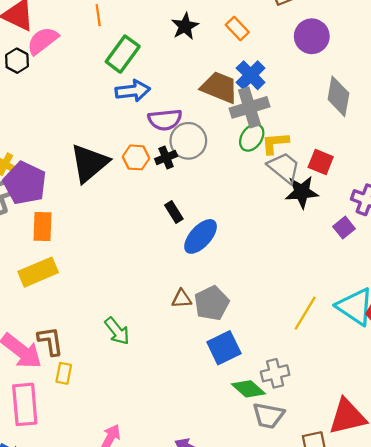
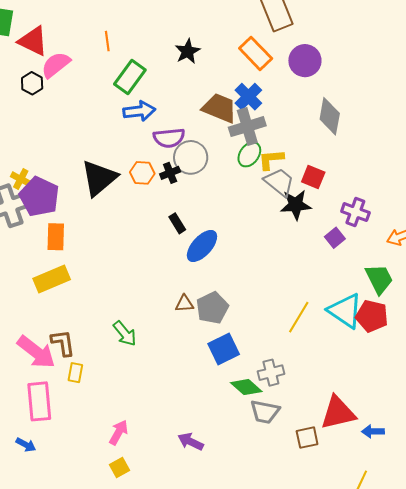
orange rectangle: (237, 28) -> (256, 53), moved, size x1.5

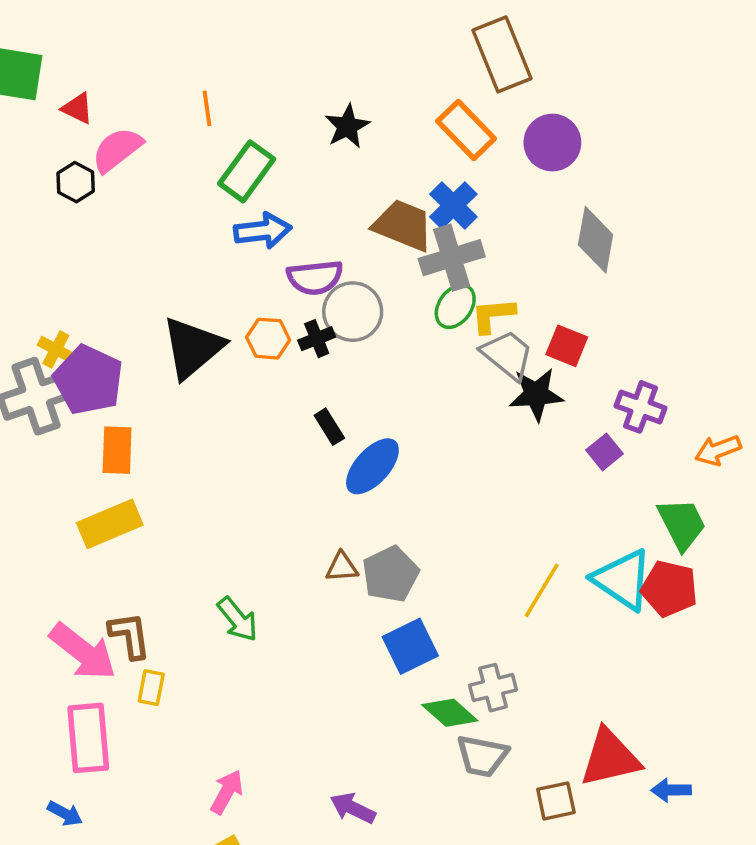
red triangle: (33, 41) -> (77, 108), size x0.6

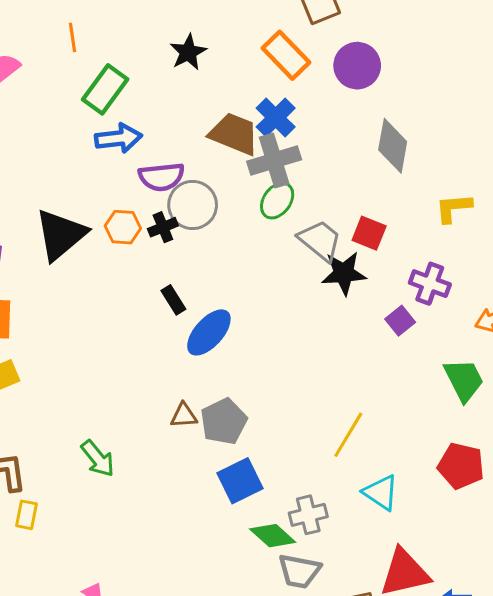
yellow L-shape: (493, 315) -> (454, 208), moved
cyan triangle: (623, 580) -> (381, 493), moved, size x0.7
red pentagon: (669, 589) -> (461, 466), moved

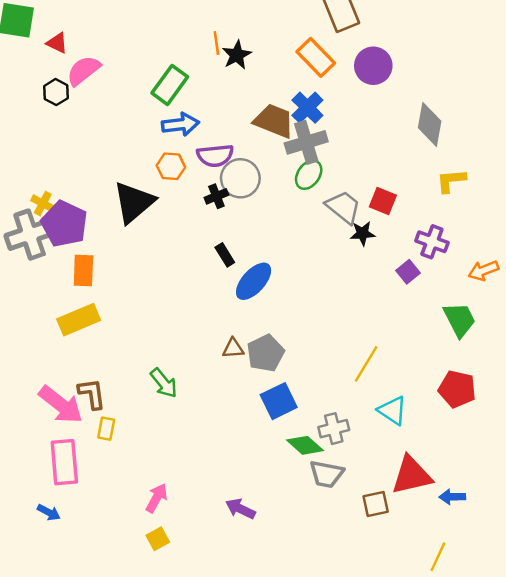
orange line: (73, 37) -> (216, 43), moved
gray diamond: (393, 146) -> (430, 124), moved
orange hexagon: (123, 227) -> (171, 166), moved
black star: (344, 273) -> (362, 233), size x0.7

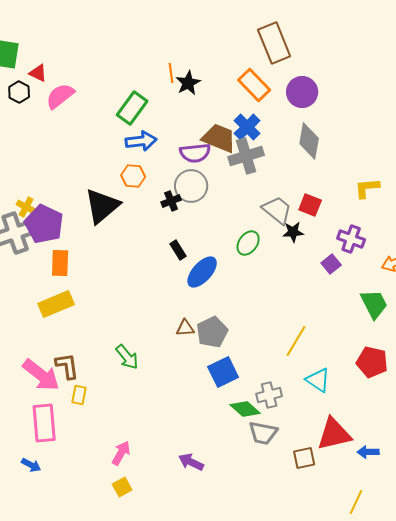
black hexagon: (56, 92) -> (19, 92), moved
gray diamond: (430, 124) -> (309, 141), moved
purple semicircle: (215, 156) -> (195, 153), moved
green ellipse: (309, 175) -> (248, 243), moved

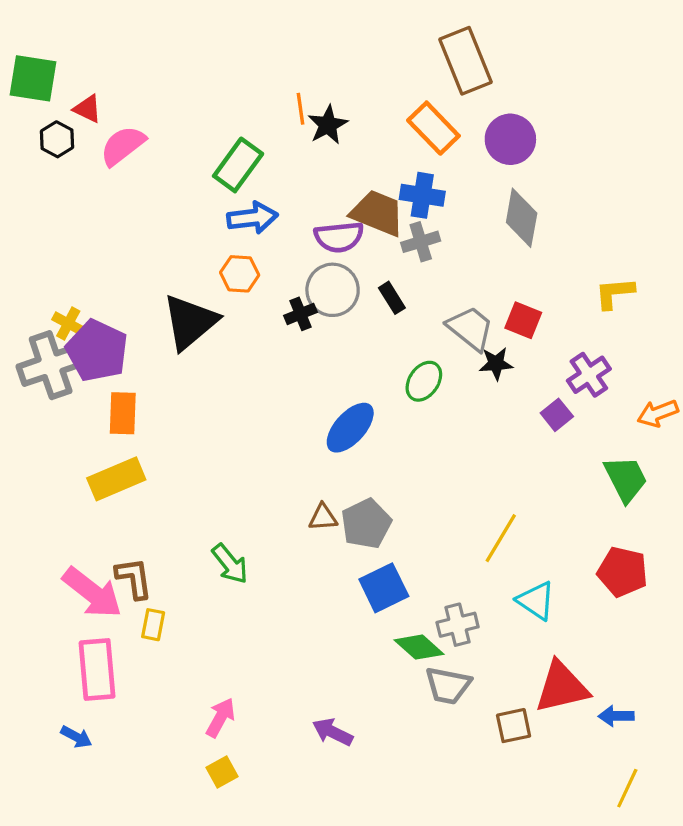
blue cross: (247, 127) -> (422, 195), turned -36
gray cross: (246, 156) -> (421, 242), size x0.7
purple cross: (351, 239) -> (589, 375), turned 36
black rectangle: (178, 250) -> (392, 298), moved
yellow line: (356, 502) -> (627, 788), moved

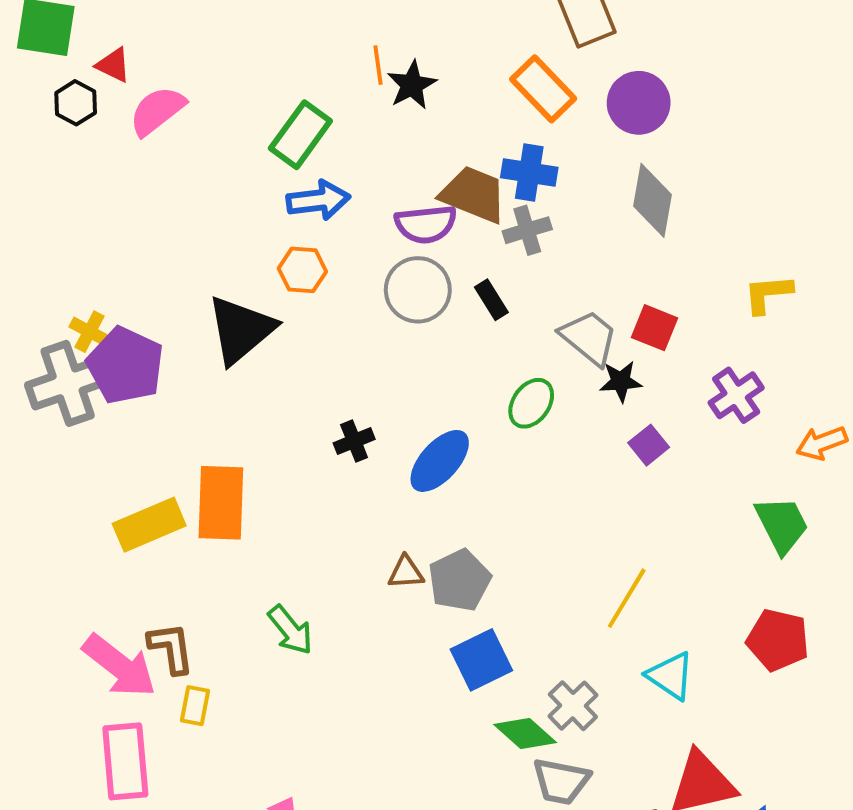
black cross: (301, 314) -> (354, 441), moved
orange rectangle: (123, 413) -> (221, 503), moved, size x1.4
purple square: (557, 415) -> (649, 445), moved
gray cross: (458, 625) -> (573, 706), turned -30

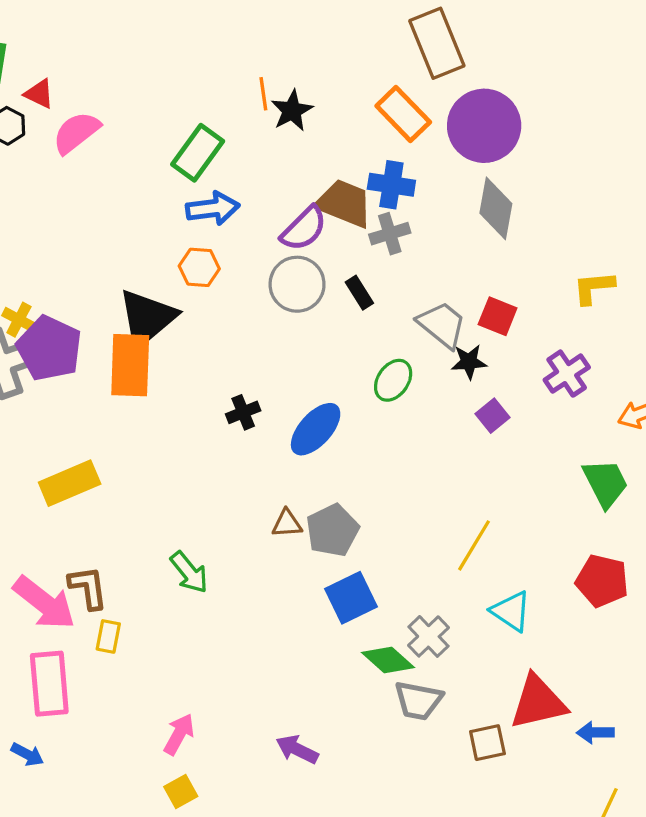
purple circle: (639, 103) -> (484, 126), size x1.4
purple semicircle: (426, 224) -> (304, 229), turned -39
orange rectangle: (221, 503) -> (130, 365), moved

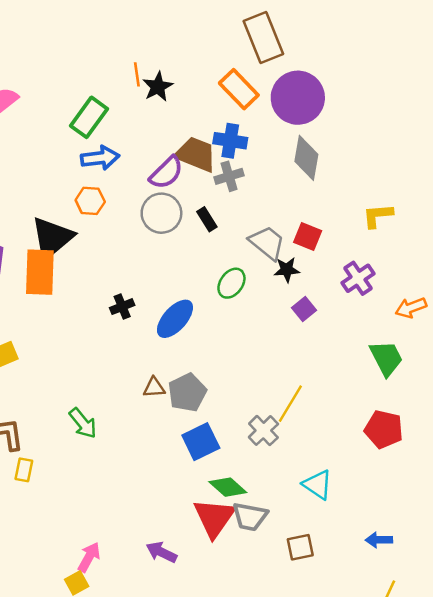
cyan triangle: (511, 611) -> (317, 485), moved
gray cross: (428, 636) -> (263, 431), moved
red triangle: (538, 702) -> (214, 518), moved, turned -42
pink arrow: (179, 734) -> (89, 557), moved

